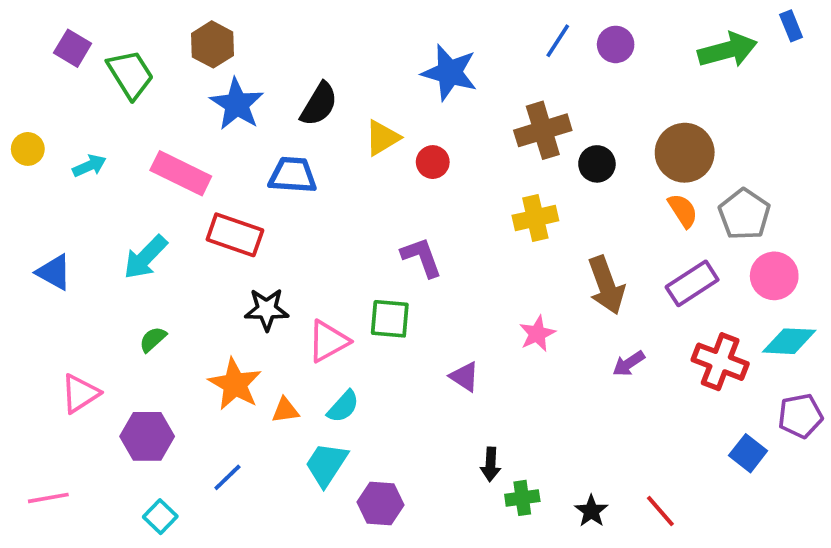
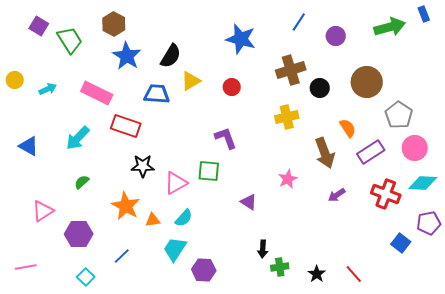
purple circle: (616, 44) -> (336, 36), moved
yellow triangle: (382, 138) -> (191, 81), moved
orange semicircle: (683, 211) -> (348, 128), moved

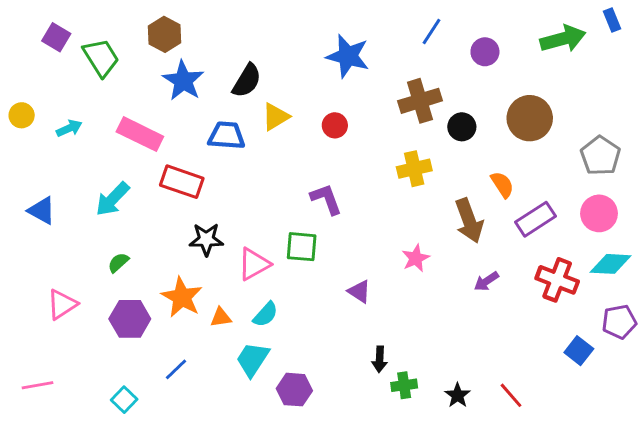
gray pentagon: (399, 115) -> (600, 156), moved
purple hexagon: (79, 234) -> (130, 319), moved

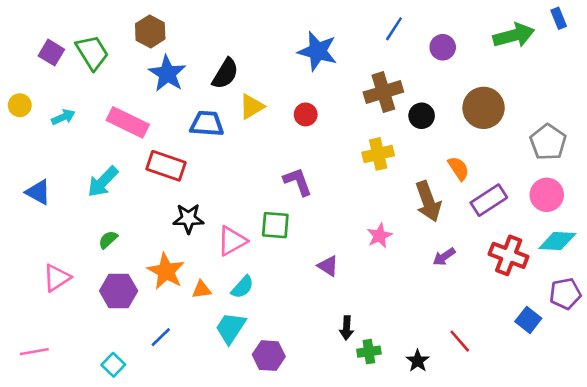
purple square: (56, 37) -> (51, 53), moved
red line: (511, 395) -> (460, 341), moved

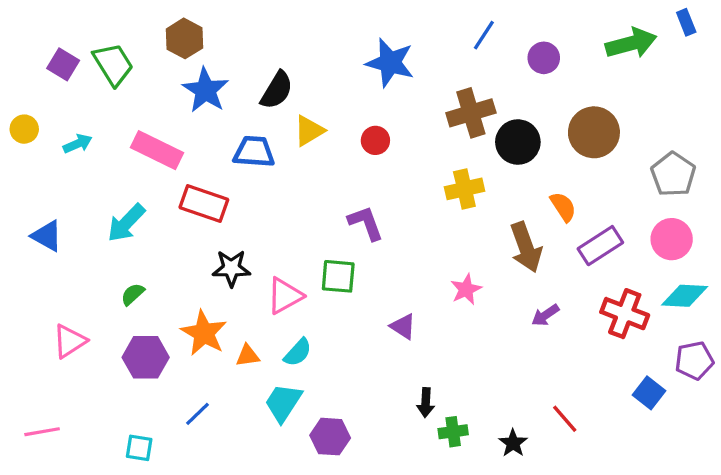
black circle: (422, 116) -> (518, 142), size x1.4
cyan square: (113, 365) -> (139, 448), turned -35

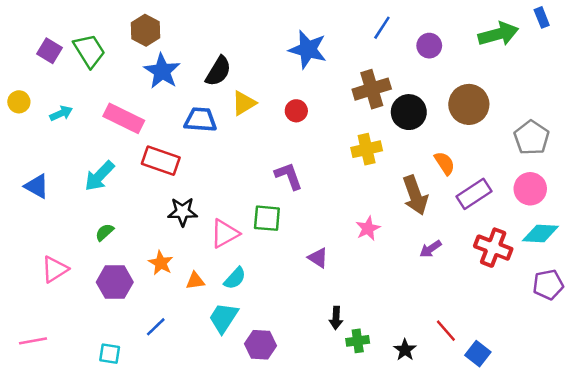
orange star: (204, 333) -> (161, 263), size x0.7
blue square: (649, 393) -> (478, 354), moved

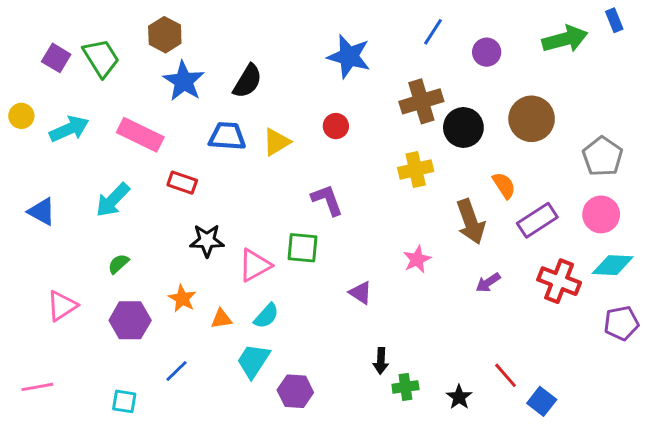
yellow triangle: (244, 103) -> (276, 142), moved
cyan arrow: (61, 113) -> (69, 129), size x1.5
red rectangle: (161, 161) -> (182, 183), size x0.7

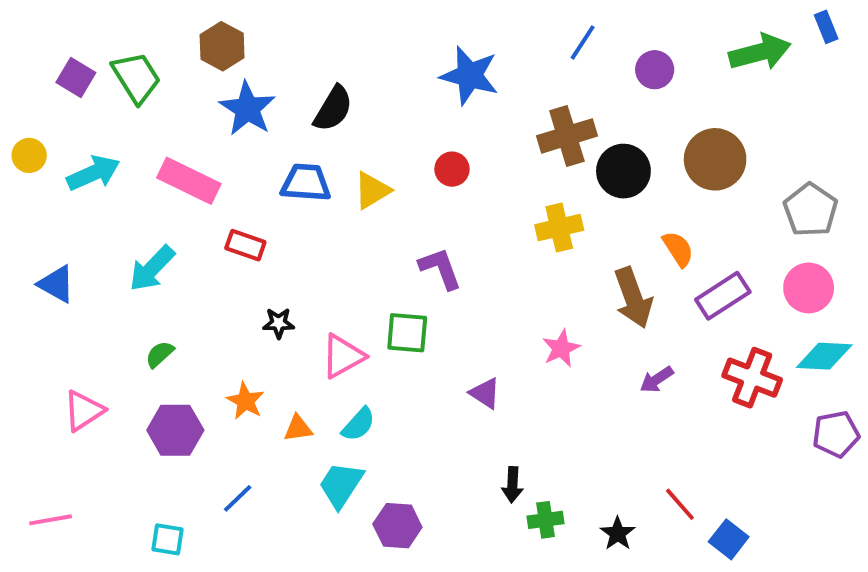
black star: (207, 241) -> (279, 323), size x0.7

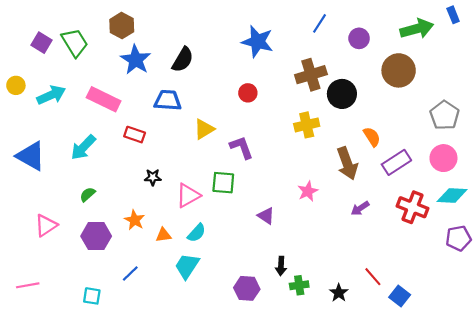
brown circle: (715, 159) -> (399, 70), moved
yellow triangle: (372, 191) -> (204, 129), moved
blue triangle: (56, 284) -> (31, 156), size x1.4
purple hexagon: (397, 526) -> (247, 288), moved

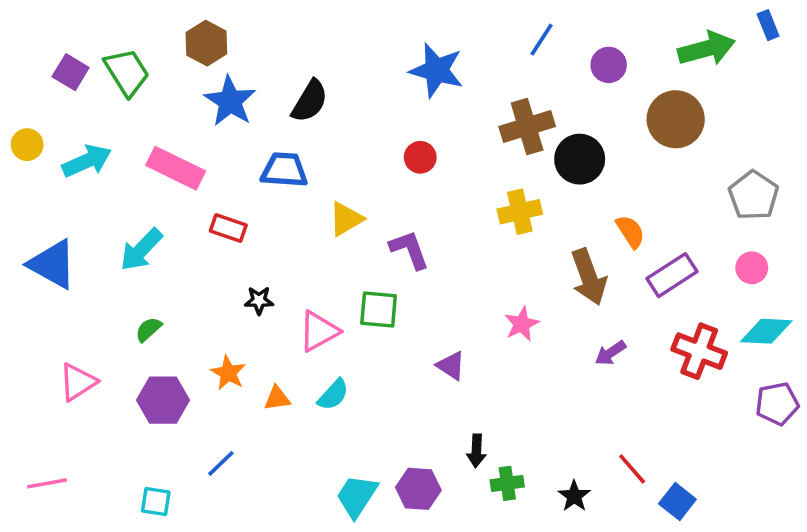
pink circle: (443, 158) -> (752, 268), size x0.7
cyan trapezoid: (187, 266) -> (357, 496), moved

